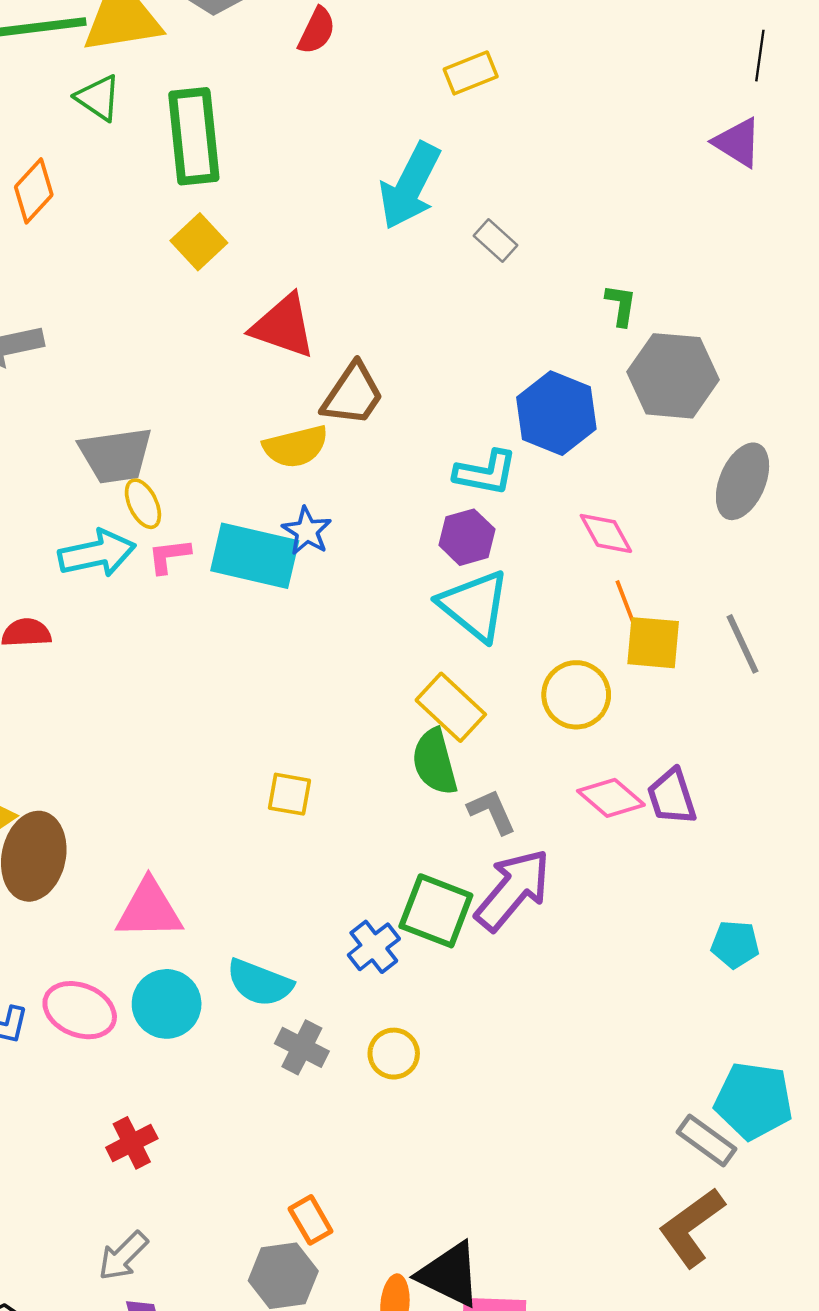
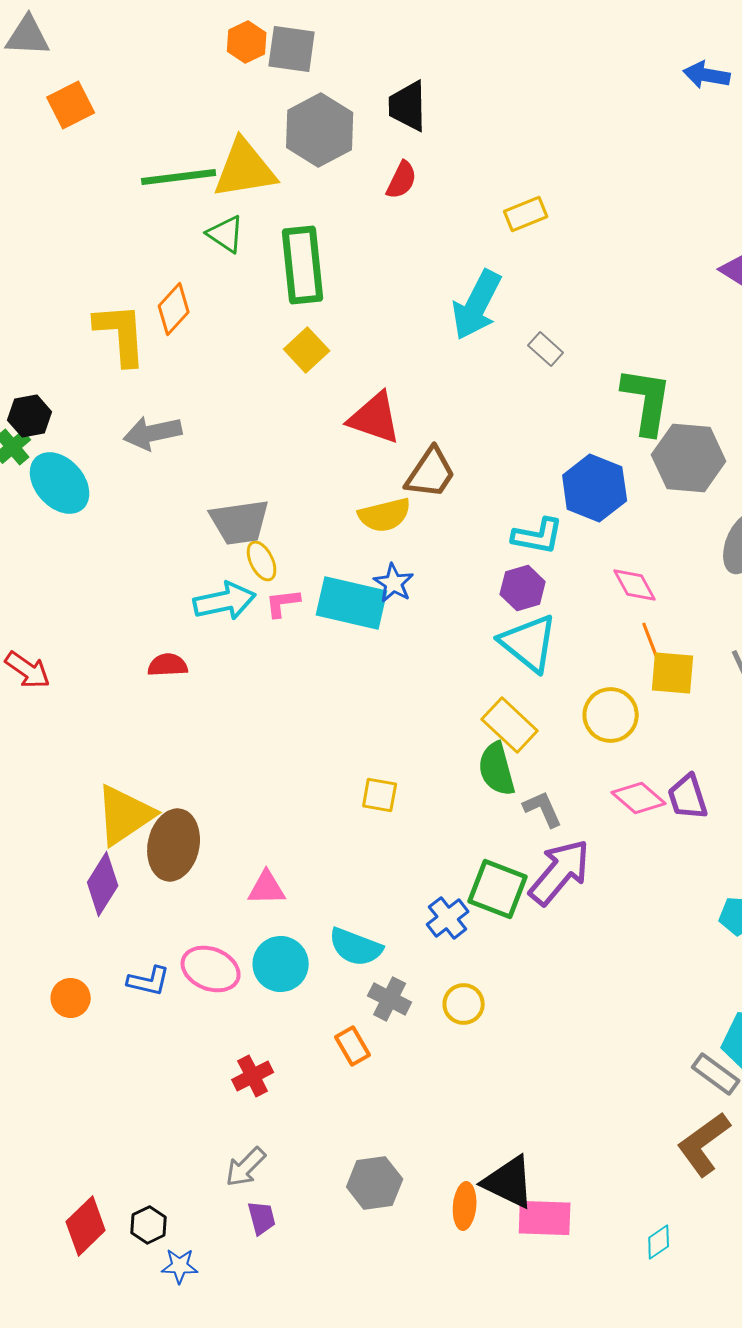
green L-shape: (621, 305) -> (647, 401), size x2.0
pink triangle: (149, 910) -> (267, 888), size x0.7
orange rectangle: (311, 1220) -> (353, 1046), moved

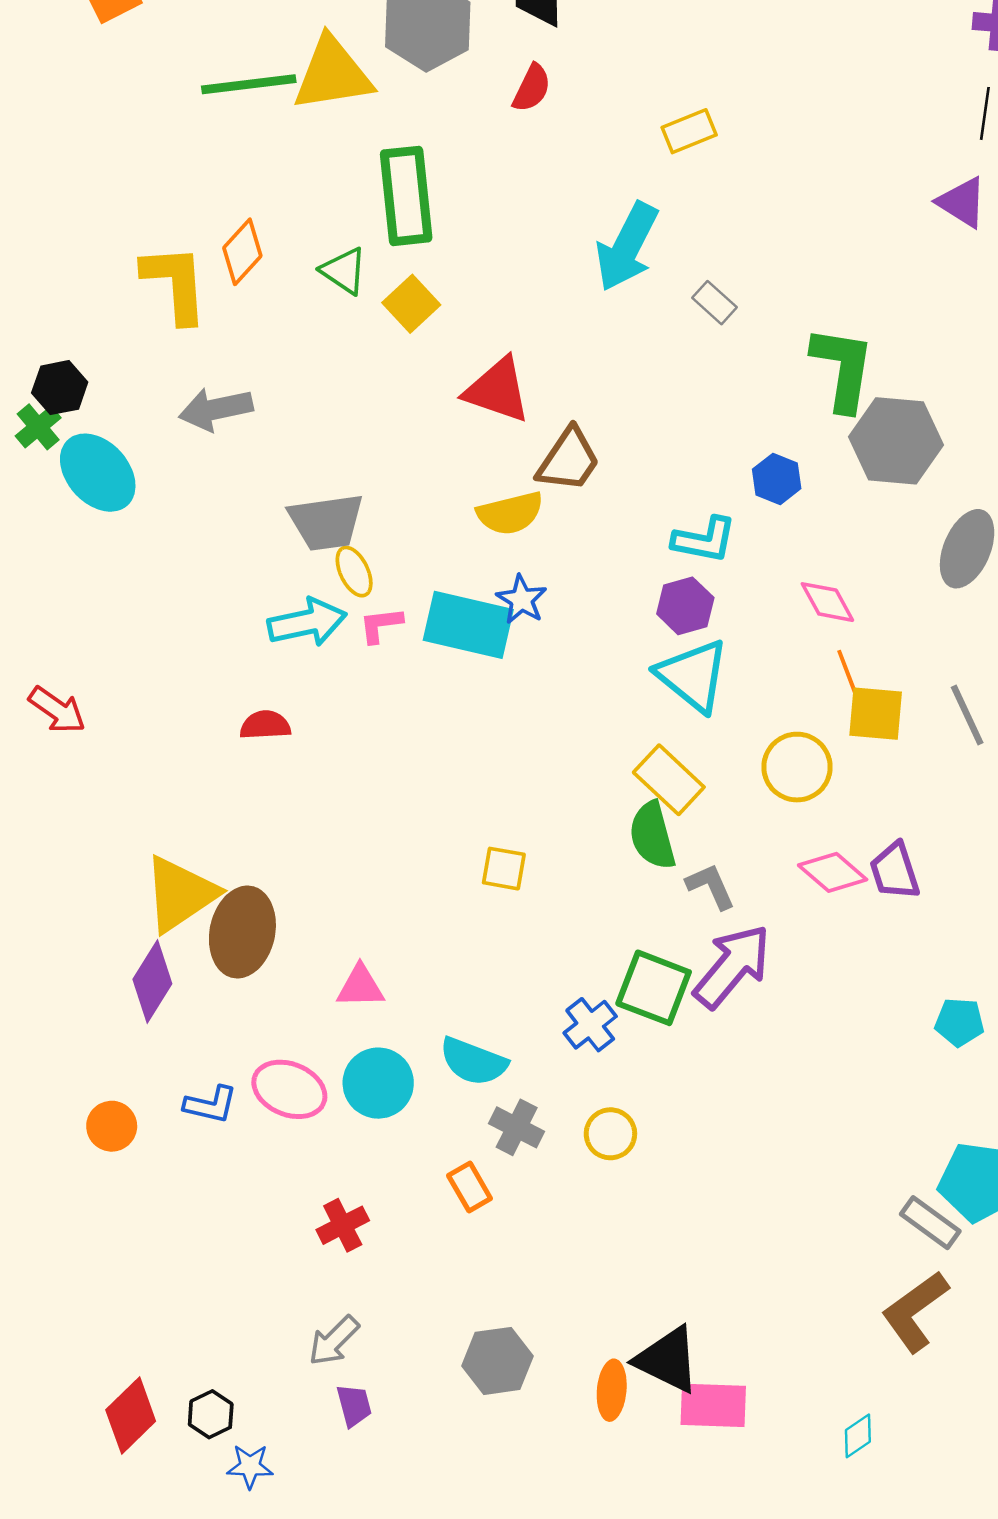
green triangle: (226, 234) -> (344, 271), moved
blue hexagon: (595, 488) -> (777, 479), size x0.6
red semicircle: (168, 665) -> (265, 725), moved

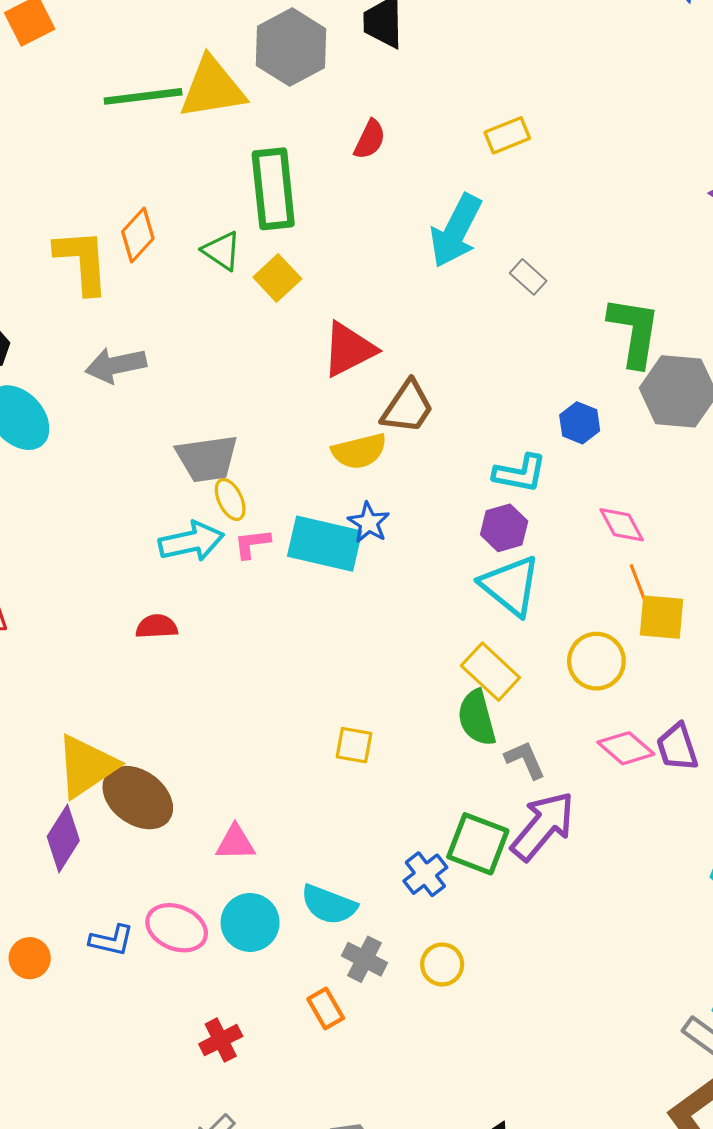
red semicircle: (532, 88) -> (370, 139), moved
red triangle: (497, 390) -> (349, 349), turned -46
brown ellipse: (242, 932) -> (138, 798), turned -66

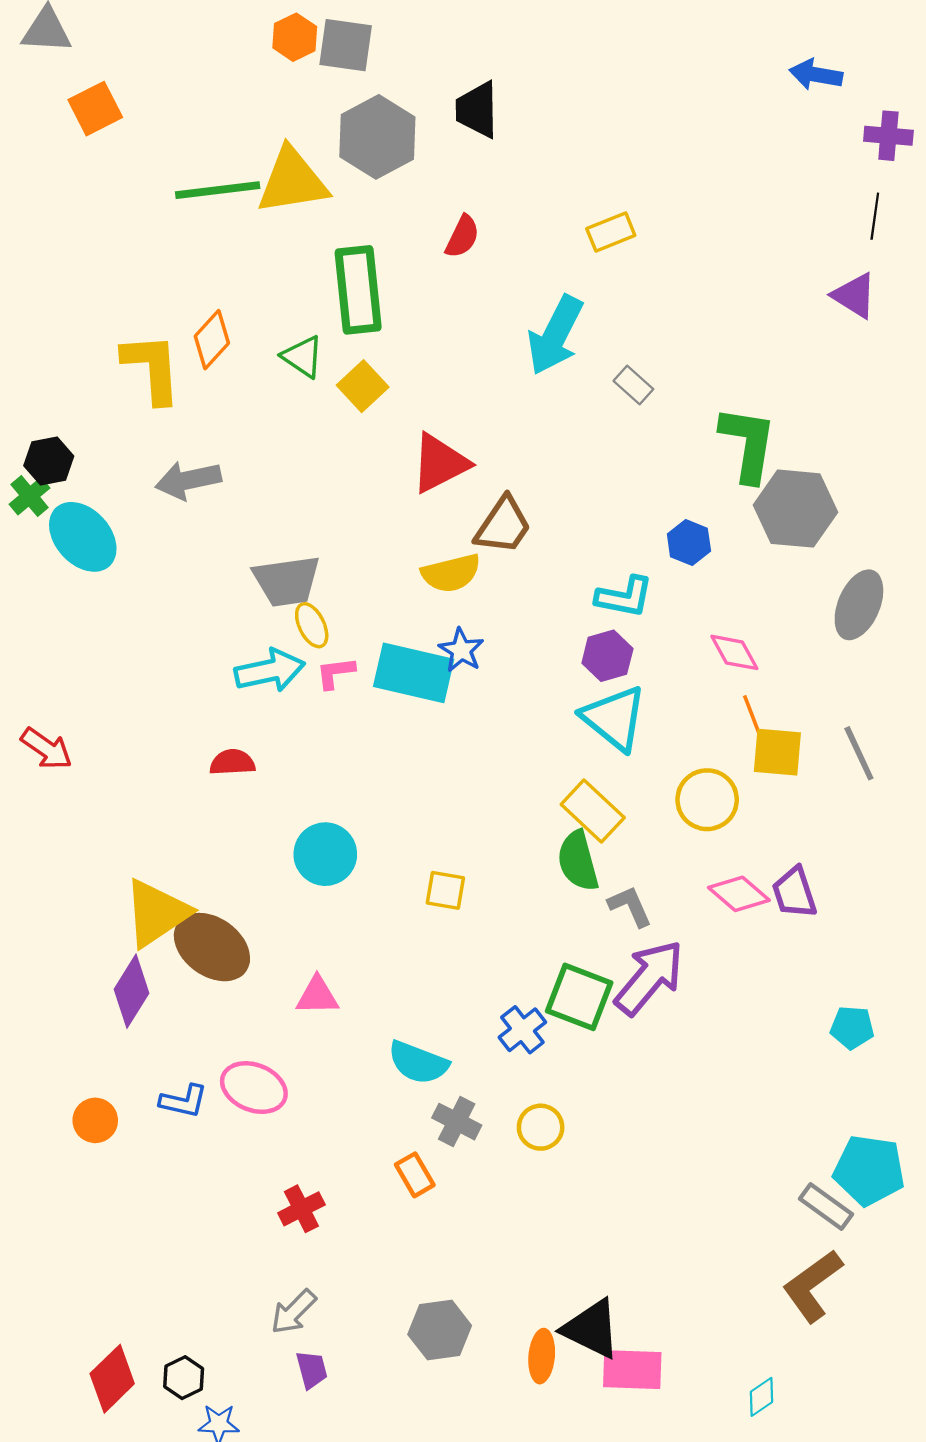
cyan circle: (250, 922) -> (325, 854), moved

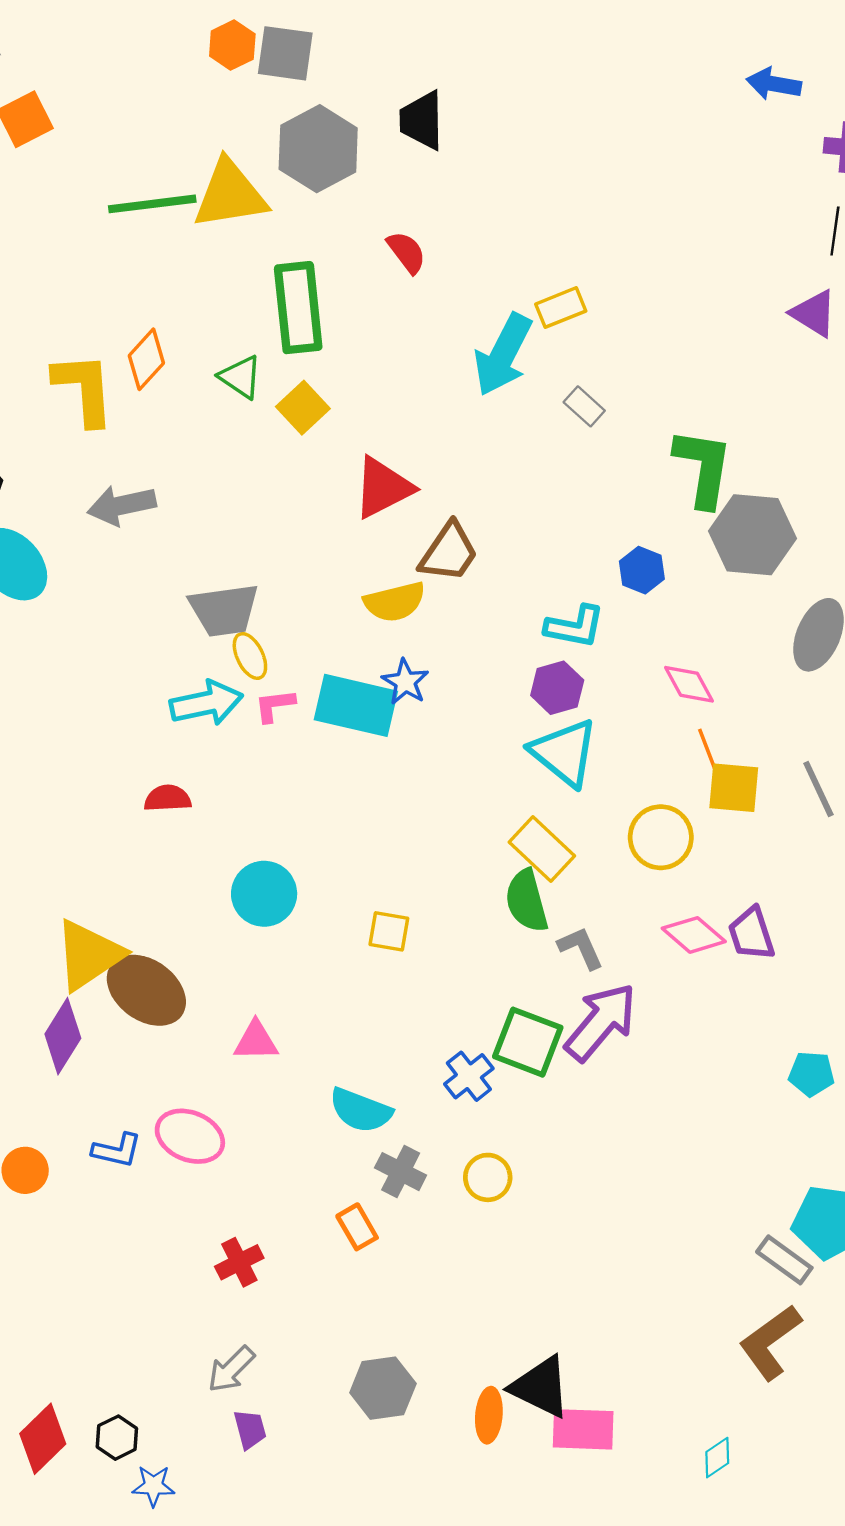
yellow rectangle: (611, 232) -> (561, 308), moved
red semicircle: (462, 237) -> (406, 252), turned -63

